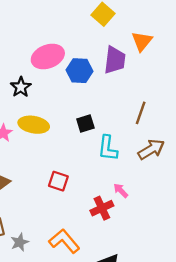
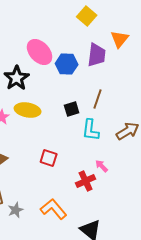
pink ellipse: (48, 57) -> (40, 52), turned 68
black star: (21, 87) -> (17, 78), size x1.4
brown line: (141, 113) -> (98, 99), moved

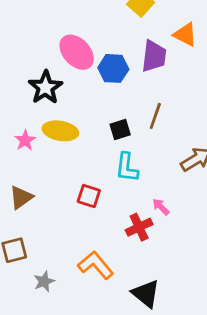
orange triangle: (120, 39) -> (185, 35), turned -42
cyan L-shape: (91, 130) -> (127, 167), moved
gray star: (16, 210) -> (44, 281), moved

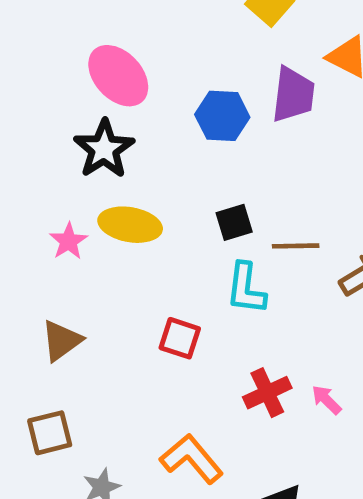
pink ellipse: (77, 52) -> (118, 76), moved
brown line: (155, 116) -> (296, 246), moved, turned 70
pink arrow: (161, 207) -> (326, 400), moved

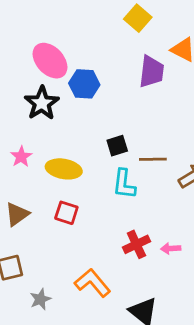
blue hexagon: (222, 116) -> (84, 84), moved
yellow ellipse: (130, 225) -> (64, 169), moved
red square: (180, 338) -> (66, 213), moved
pink arrow: (326, 400) -> (171, 248), turned -48

